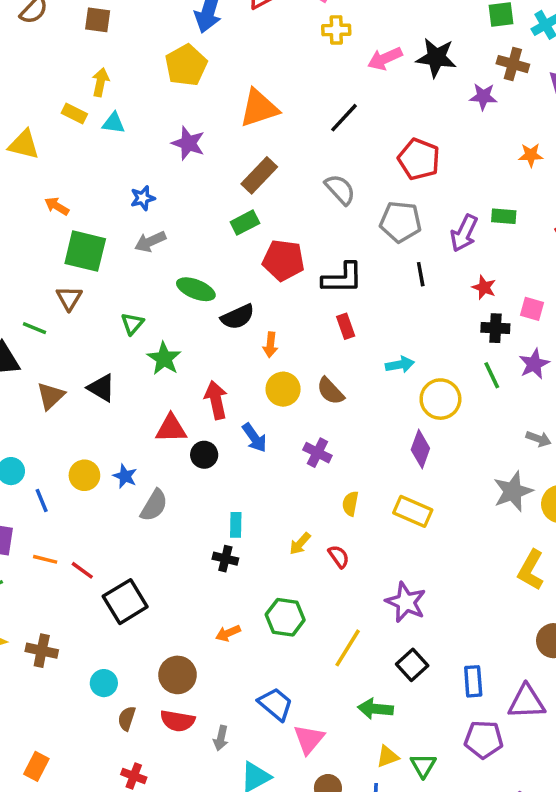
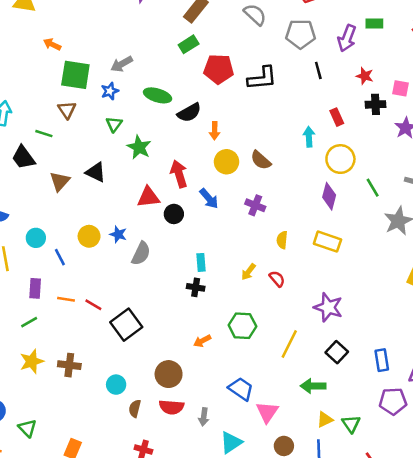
blue star: (143, 198) -> (110, 91), moved
red rectangle: (346, 326) -> (337, 117), moved
cyan arrow: (400, 365) -> (309, 137), turned -78
green line: (492, 375) -> (373, 188), moved

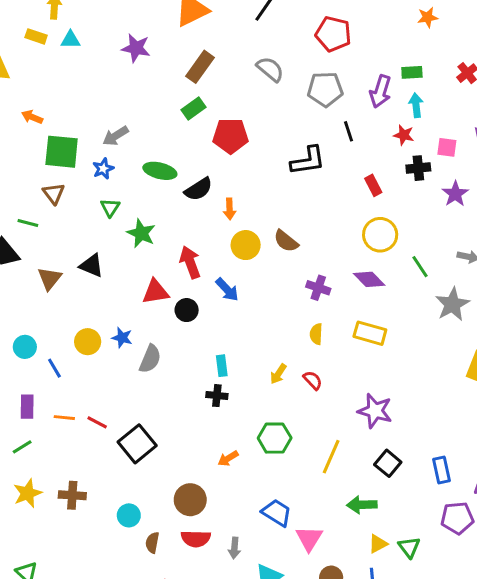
black L-shape: (262, 78) -> (308, 161), moved
cyan arrow: (309, 137) -> (416, 105), moved
purple diamond: (329, 196) -> (369, 279), turned -56
purple cross: (255, 205) -> (318, 288), moved

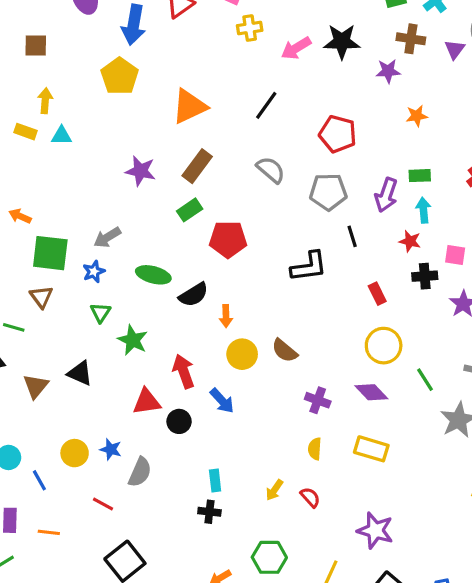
orange star: (428, 17) -> (417, 116), moved
purple star: (136, 48) -> (141, 171), moved
red line: (97, 422) -> (103, 504), moved

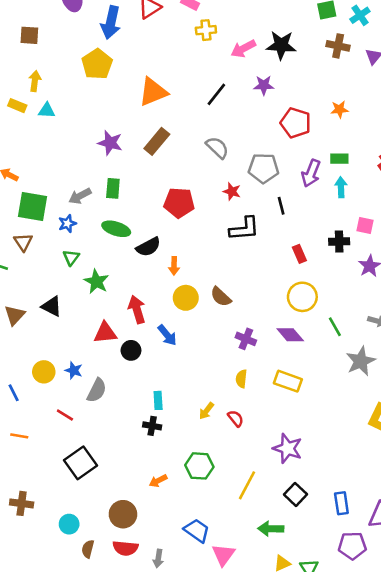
purple star: (388, 71) -> (264, 85), moved
red pentagon: (338, 134) -> (296, 123), moved
green rectangle: (190, 210) -> (113, 188), moved, turned -54
red star: (410, 241) -> (232, 191), moved

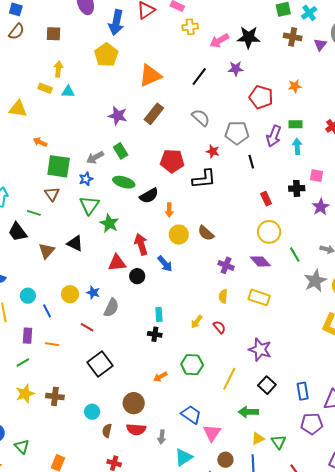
green rectangle: (113, 188) -> (121, 151), turned -35
black L-shape: (244, 229) -> (204, 179), moved
green triangle: (71, 258) -> (89, 205), size x1.5

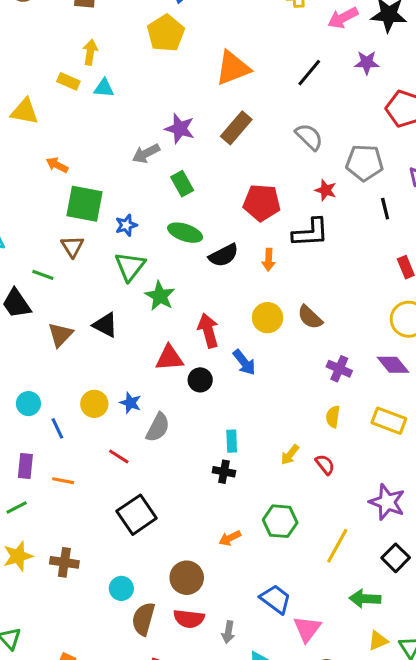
gray arrow: (95, 157) -> (146, 153), moved
orange arrow: (169, 210) -> (269, 260), moved
brown semicircle: (107, 431) -> (143, 619), size x1.5

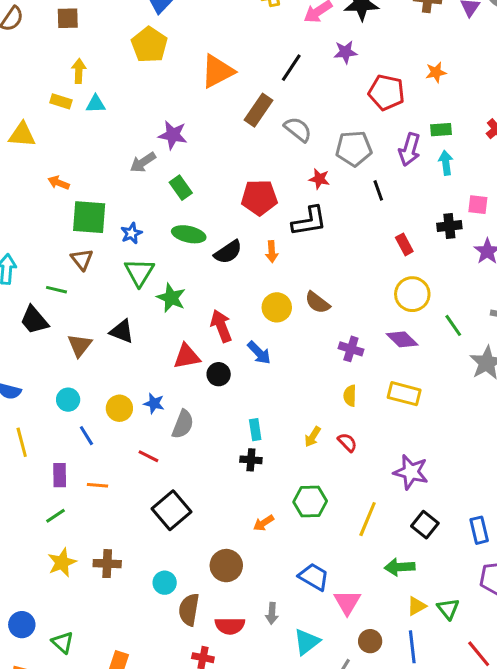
brown rectangle: (236, 128) -> (258, 110), moved
cyan circle: (28, 404) -> (68, 400), moved
red semicircle: (189, 619) -> (230, 626), moved

